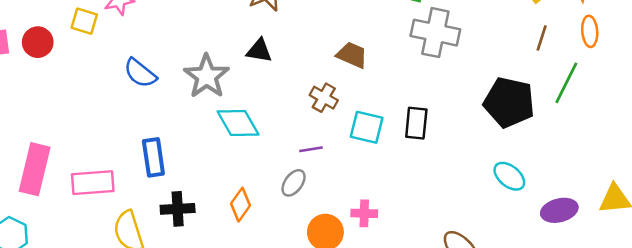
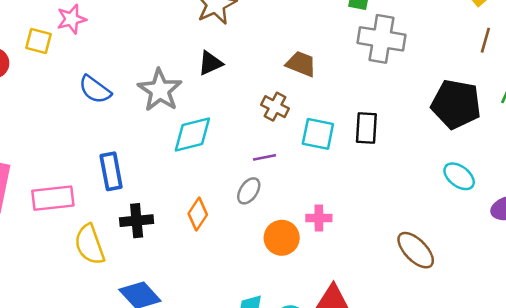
black triangle: (259, 51) -> (210, 63), turned -32
cyan diamond: (238, 123) -> (192, 135), turned -72

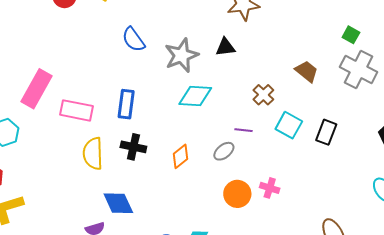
brown trapezoid: (301, 64) -> (307, 71), moved

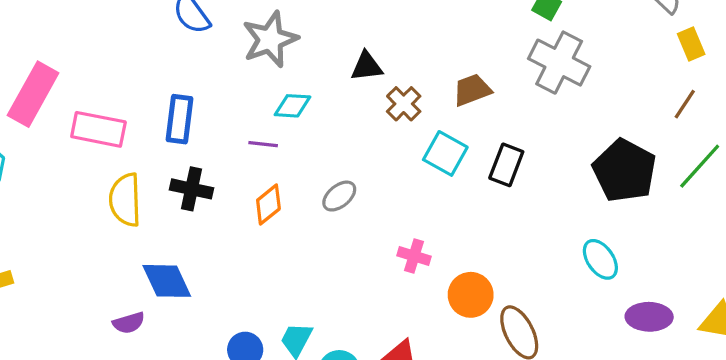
black triangle: (225, 47) -> (367, 66), moved
brown trapezoid: (307, 71) -> (472, 90), moved, turned -60
cyan diamond: (195, 96) -> (292, 106), size x0.7
purple line: (243, 130) -> (263, 144), moved
orange circle: (237, 194) -> (471, 295), moved

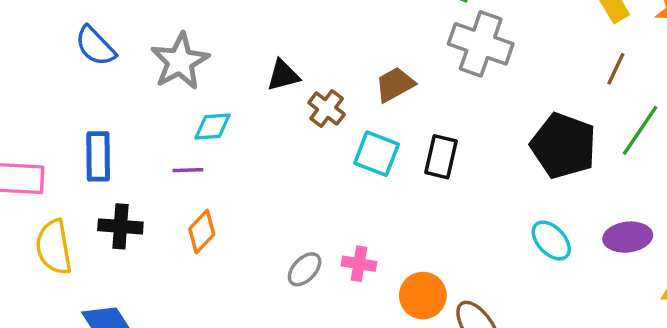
gray ellipse: (339, 196) -> (305, 269), moved
purple ellipse: (649, 317) -> (628, 237), moved

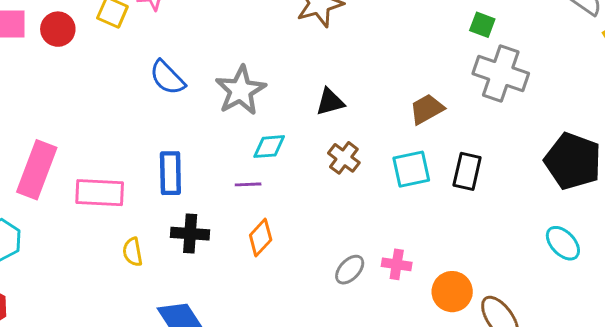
brown cross: (327, 109) -> (344, 158), moved
cyan square: (377, 154) -> (411, 169), turned -33
yellow semicircle: (54, 247) -> (133, 252), size x0.6

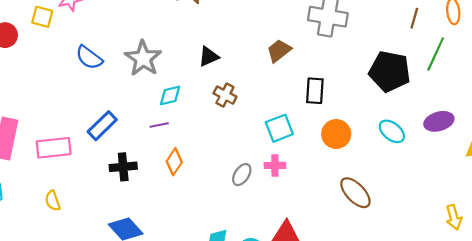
cyan square: (411, 169) -> (279, 128), moved
blue rectangle: (170, 173) -> (102, 126), turned 56
yellow semicircle: (133, 252) -> (53, 201), moved
orange circle: (452, 292) -> (336, 134), moved

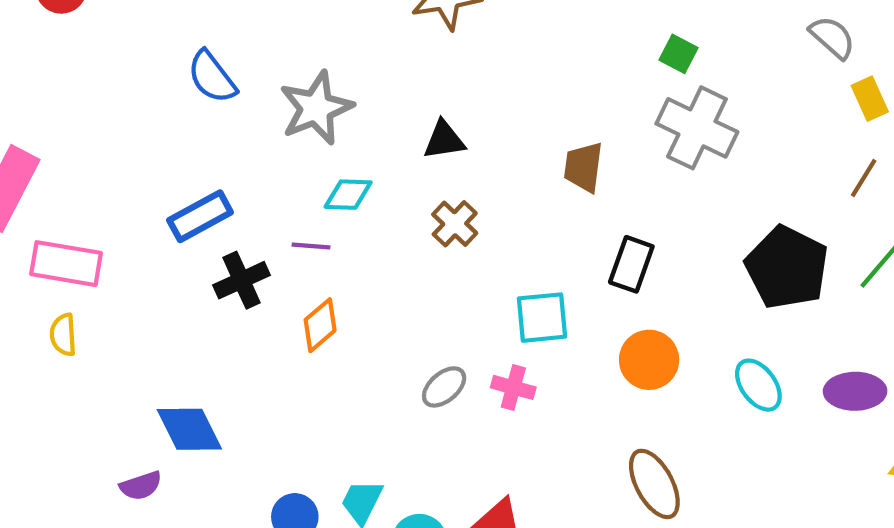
brown trapezoid: (279, 51) -> (583, 167), turned -60
pink rectangle: (54, 148) -> (66, 264), moved
black cross: (123, 167) -> (241, 280), moved, turned -35

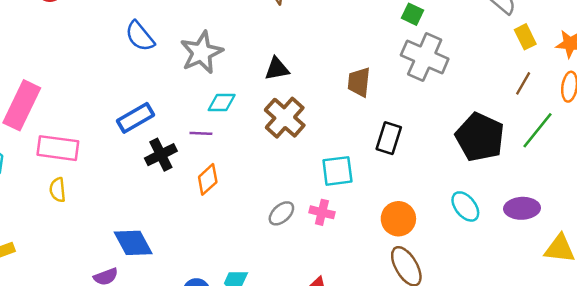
brown cross: (455, 224) -> (285, 118), size x1.5
orange circle: (649, 360) -> (398, 219), moved

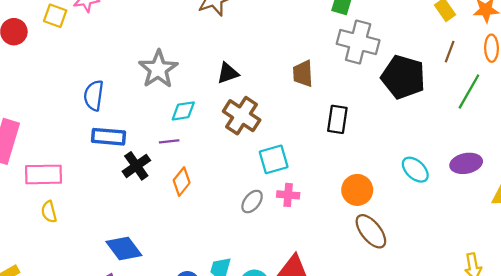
blue semicircle: (140, 36) -> (94, 95), moved, turned 56
blue rectangle: (135, 118) -> (109, 137), turned 44
black pentagon: (480, 137) -> (403, 77), moved
cyan square: (337, 171) -> (274, 159), moved

